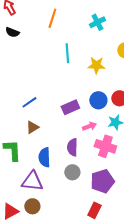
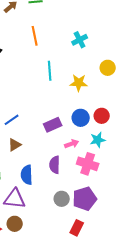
orange line: (52, 18) -> (35, 36), turned -30
gray circle: (72, 172) -> (62, 199), moved

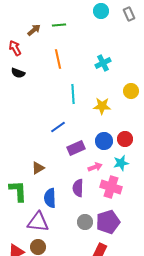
blue line: (12, 120) -> (58, 127), moved

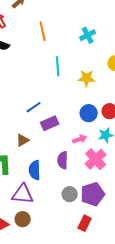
blue line: (58, 127) -> (34, 107), moved
purple rectangle: (76, 148) -> (50, 123), moved
pink cross: (111, 187) -> (96, 159), turned 30

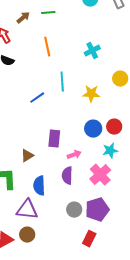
blue line: (34, 107) -> (37, 98), moved
purple rectangle: (50, 123) -> (54, 139), turned -60
pink arrow: (80, 139) -> (74, 155), moved

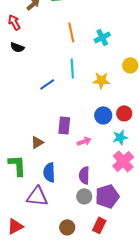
orange line: (47, 47) -> (71, 32), moved
pink cross: (100, 175) -> (123, 161), moved
purple semicircle: (67, 176) -> (84, 175), moved
brown circle: (27, 235) -> (67, 227), moved

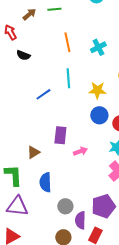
black semicircle: (17, 47) -> (23, 55), moved
blue circle: (103, 115) -> (99, 115), moved
purple semicircle: (84, 175) -> (80, 220), moved
purple triangle: (37, 196) -> (17, 206), moved
gray circle: (84, 196) -> (65, 206), moved

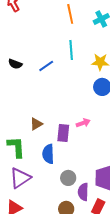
black semicircle: (23, 55) -> (15, 64), moved
purple rectangle: (60, 135) -> (63, 133), moved
purple triangle: (17, 206) -> (20, 178), turned -40

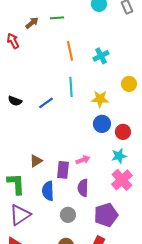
purple semicircle: (83, 192) -> (83, 188), moved

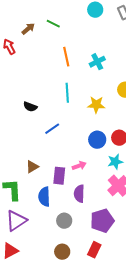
green line: (57, 18) -> (53, 24), turned 32
black semicircle: (15, 101) -> (30, 107), moved
blue line: (46, 103) -> (52, 129), moved
blue circle: (102, 124) -> (97, 140), moved

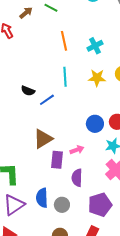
yellow star: (96, 105) -> (97, 78), moved
blue line: (52, 129) -> (47, 100), moved
brown triangle: (32, 167) -> (43, 139), moved, size x1.5
blue semicircle: (44, 197) -> (42, 198), moved

